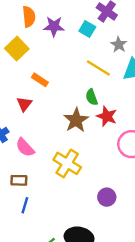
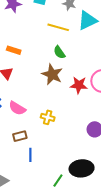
red star: (107, 116) -> (79, 85), moved
yellow cross: (67, 163) -> (48, 117), moved, size x0.6

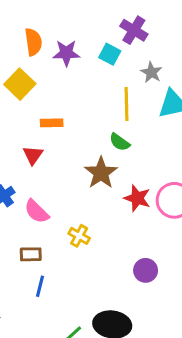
yellow line: (58, 27) -> (126, 104), turned 60
orange rectangle: (14, 50) -> (52, 123), turned -32
green semicircle: (59, 52) -> (120, 142), turned -32

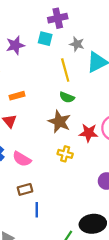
purple cross: (134, 30) -> (58, 18), turned -30
yellow cross: (79, 236) -> (65, 154), moved

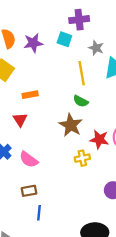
yellow cross: (65, 154) -> (82, 158), moved, turned -32

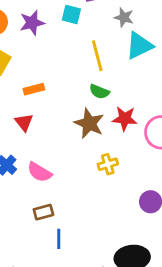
gray star: (96, 48) -> (124, 17), moved
red star: (99, 139) -> (125, 119), moved

